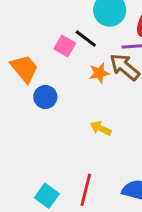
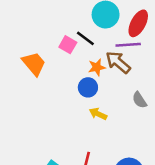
blue circle: (45, 97) -> (88, 87), moved

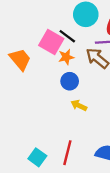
pink square: (68, 45) -> (51, 42), size x1.5
orange star: (97, 67) -> (66, 57), moved

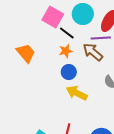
pink square: (51, 42) -> (53, 17), moved
yellow arrow: (79, 105) -> (77, 93), size x1.5

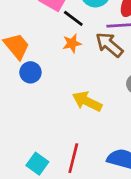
blue circle: (69, 72) -> (30, 72), moved

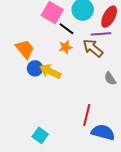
yellow arrow: (87, 101) -> (50, 71), moved
red line: (73, 158) -> (87, 115), moved

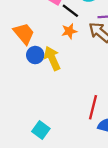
yellow arrow: (50, 71) -> (52, 58), turned 40

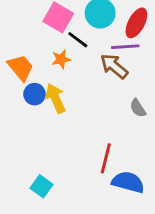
orange star: (69, 31) -> (61, 59), moved

